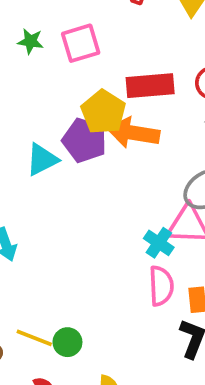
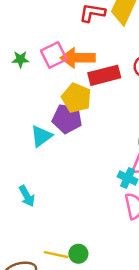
orange arrow: (133, 133) -> (78, 58), moved

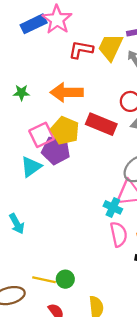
pink square: (54, 55) -> (42, 135), moved
green star: (20, 59) -> (21, 93), moved
red rectangle: (104, 75) -> (101, 124), moved, turned 36

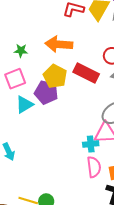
green star: (21, 93) -> (21, 51), moved
pink square: (42, 135) -> (15, 79), moved
cyan cross: (113, 207) -> (91, 144), turned -35

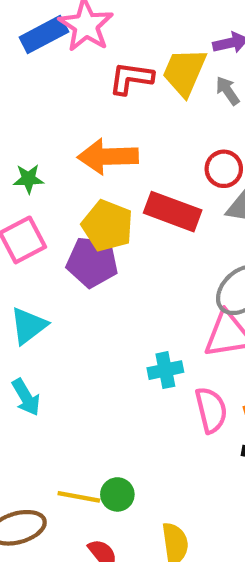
cyan triangle: (24, 105) -> (28, 326), moved
cyan cross: (91, 144) -> (165, 370), moved

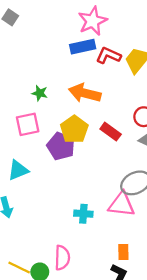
blue rectangle: (44, 34) -> (83, 47), moved
red rectangle: (173, 212) -> (111, 132), size x0.7
pink semicircle: (211, 410) -> (62, 258), moved

